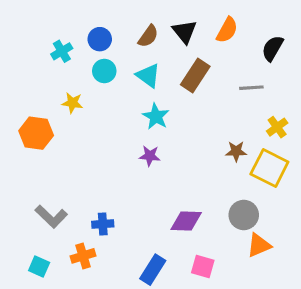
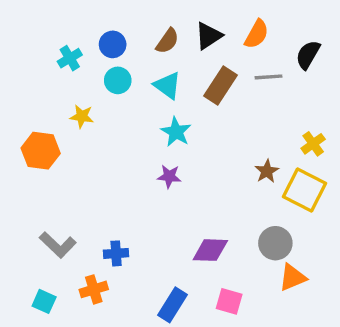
black triangle: (185, 32) -> (209, 36), turned 36
gray line: (251, 88) -> (269, 77), moved
brown star: (236, 151) -> (267, 171), turned -30

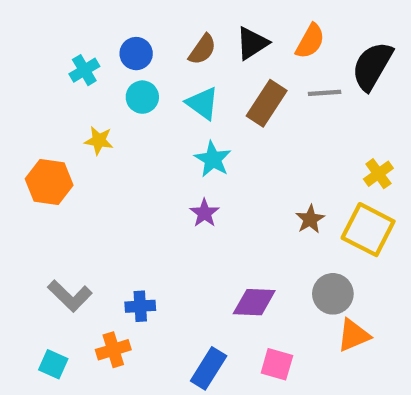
black semicircle: (308, 55) -> (372, 66), size x1.4
brown star: (267, 171) -> (310, 219), moved
purple star: (169, 176) -> (204, 213), turned 30

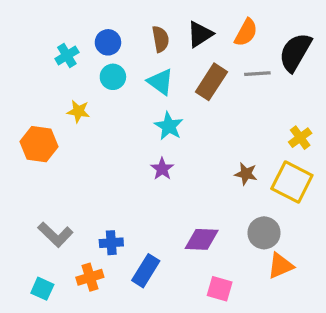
brown semicircle: (202, 49) -> (161, 39), turned -45
brown star: (310, 219) -> (246, 174), turned -30
blue rectangle: (209, 368) -> (146, 271), moved

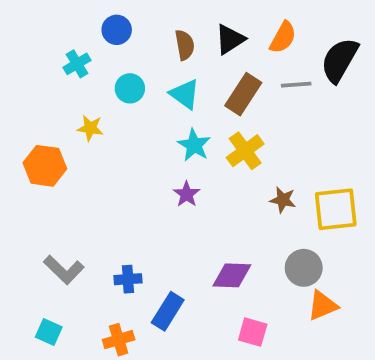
blue circle: (108, 42) -> (117, 30), moved
yellow cross: (300, 138) -> (245, 151), moved, size x1.4
yellow square: (292, 182) -> (336, 209), turned -33
orange cross: (90, 277) -> (119, 340), moved

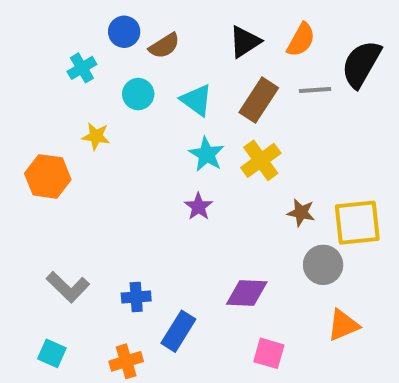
brown semicircle: (185, 45) -> (164, 46), moved, turned 68
gray circle: (304, 268) -> (323, 265), moved

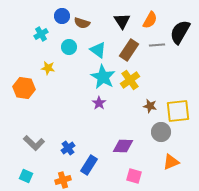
black triangle: (245, 42) -> (122, 21), turned -30
brown semicircle: (164, 46) -> (82, 23), turned 49
cyan star: (207, 154) -> (103, 77), size x1.4
blue cross: (136, 297) -> (68, 148), turned -32

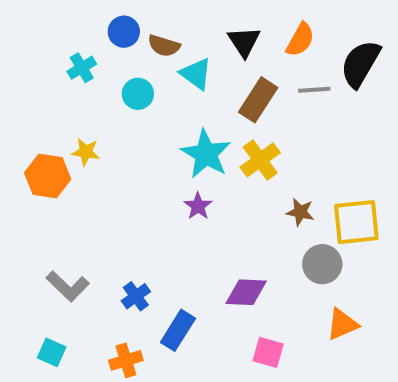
cyan triangle: (98, 50) -> (196, 74), moved
yellow star: (48, 68) -> (86, 152), moved

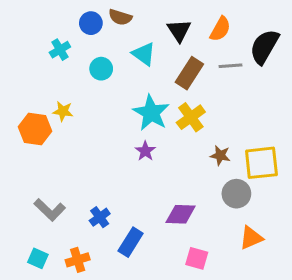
brown semicircle: (164, 46) -> (120, 17), moved
orange cross: (126, 360) -> (78, 260), moved

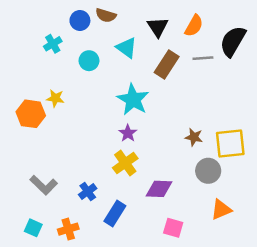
yellow cross: (191, 117) -> (125, 163), moved

